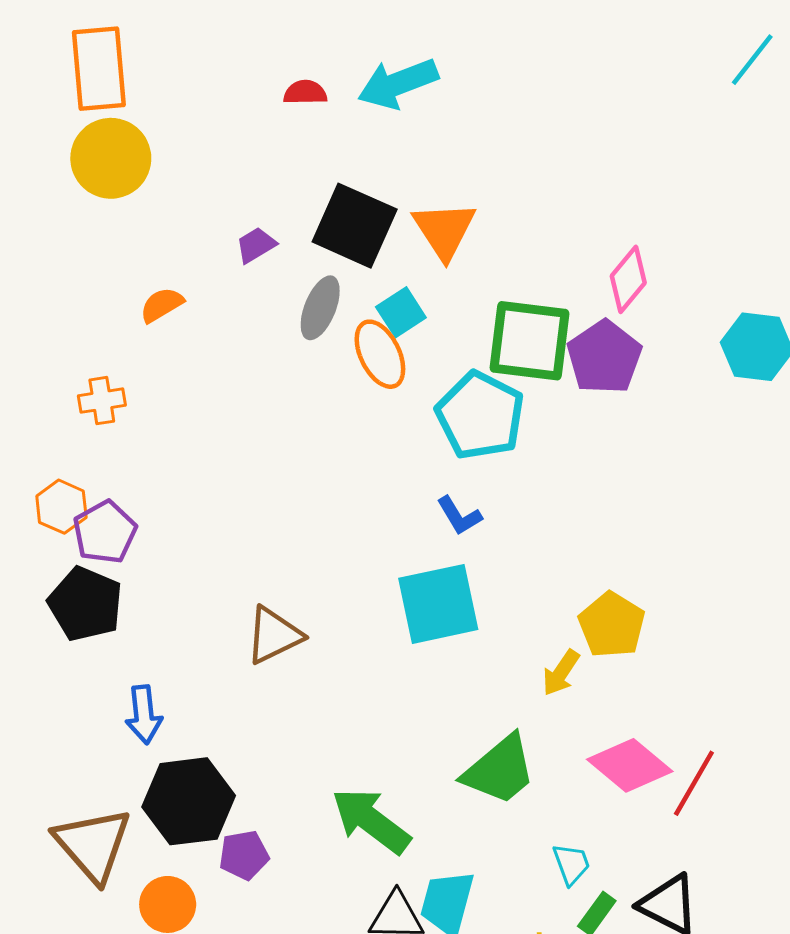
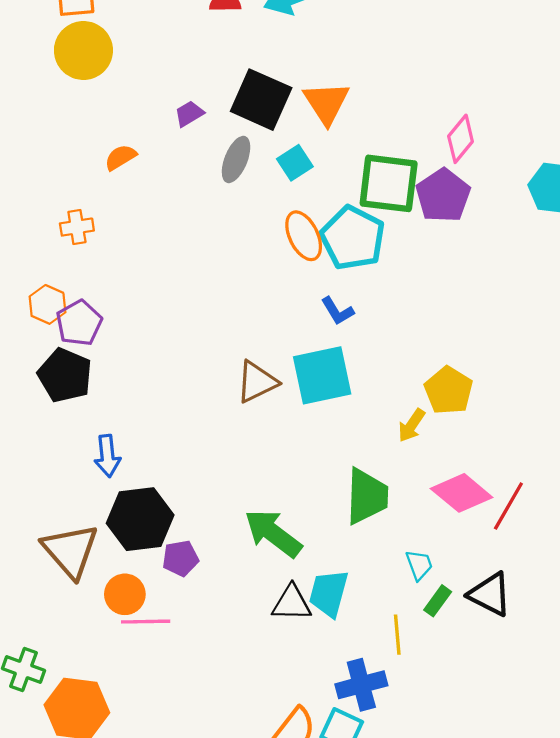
orange ellipse: (380, 354) -> (304, 236), moved
brown triangle: (274, 635) -> (257, 382), moved
green trapezoid: (500, 770) -> (367, 496), turned -48

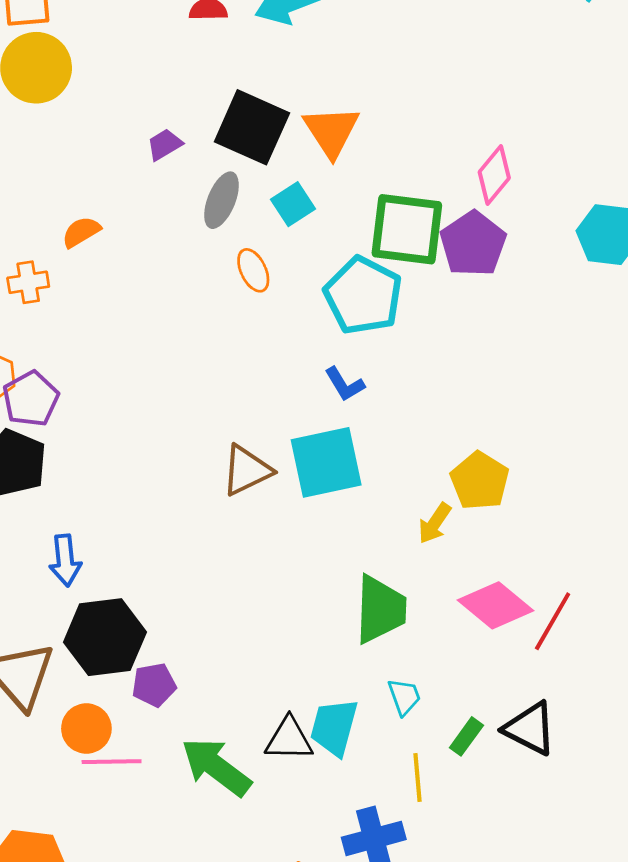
orange semicircle: (121, 157) -> (81, 232), moved
orange ellipse: (304, 236) -> (253, 270), moved, size x0.7
green arrow: (273, 533) -> (216, 767), moved
cyan trapezoid: (419, 565) -> (404, 697), moved

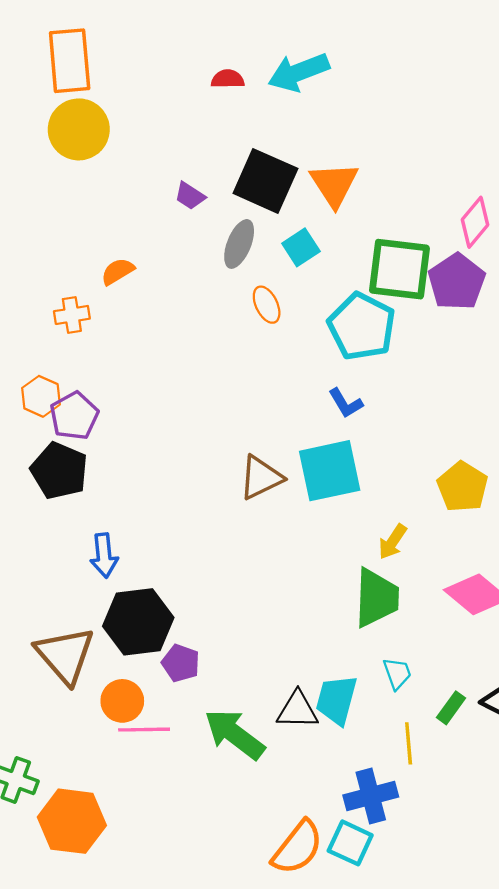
purple trapezoid: (165, 145) -> (190, 196), turned -116
yellow arrow: (435, 523) -> (393, 542), moved
purple pentagon: (154, 685) -> (181, 663), turned 30

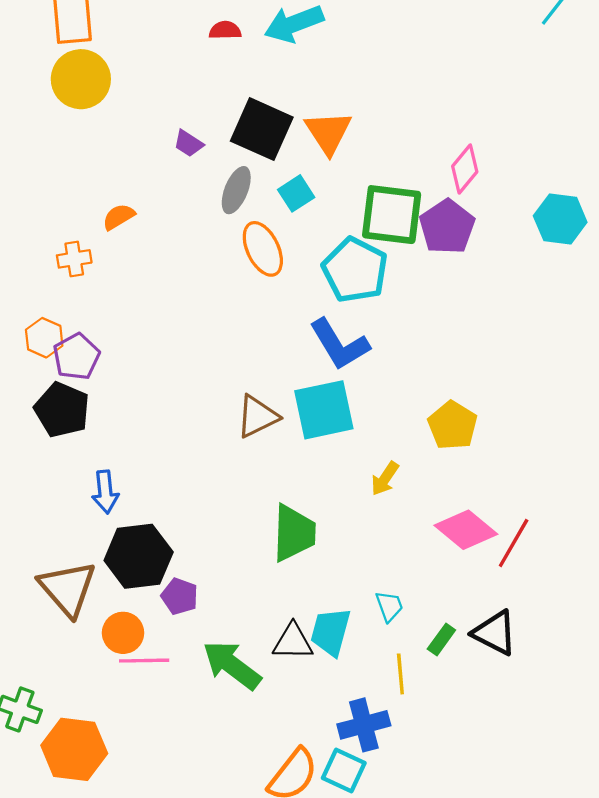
orange ellipse: (267, 305) -> (263, 249), size x1.5
blue L-shape: (346, 403) -> (339, 344), size x1.8
green trapezoid: (377, 598) -> (294, 533), moved

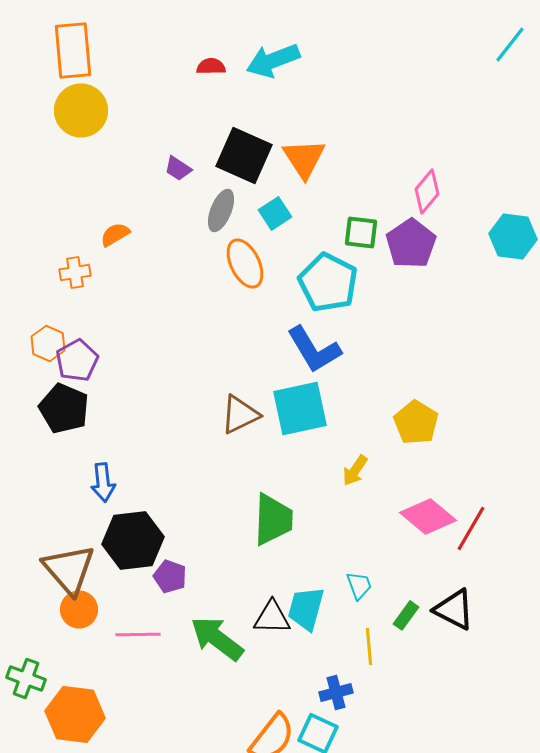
green square: (392, 215) -> (361, 232), size x0.6
orange circle: (123, 633) -> (79, 609), moved
blue cross: (364, 725) -> (336, 692), size x0.7

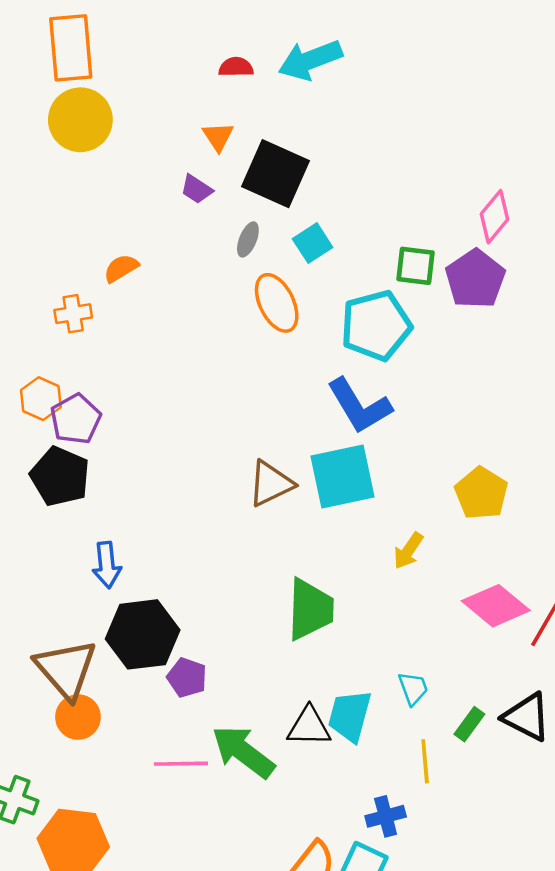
orange triangle: (304, 158) -> (218, 137), moved, size x0.6
gray ellipse: (221, 210) -> (248, 239), size x0.7
cyan pentagon: (328, 282) -> (376, 326), turned 30
pink line: (138, 634) -> (181, 764), moved

